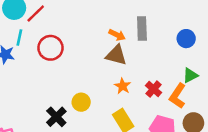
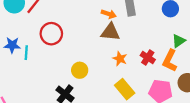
cyan line: (19, 38) -> (26, 53), moved
yellow circle: (81, 102) -> (80, 70), moved

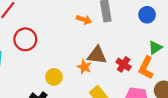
brown triangle: (110, 32) -> (97, 55), moved
orange star: (120, 59) -> (84, 67), moved

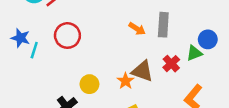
green triangle: (155, 48) -> (194, 53), moved
red cross: (124, 64) -> (171, 64), moved

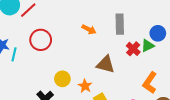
orange arrow: (137, 29) -> (89, 29), moved
red cross: (171, 64) -> (133, 49), moved
orange star: (125, 81) -> (85, 86), moved

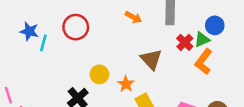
brown triangle: (106, 64) -> (151, 59), turned 30
orange L-shape: (150, 83) -> (204, 61), moved

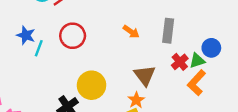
yellow circle: (99, 74) -> (92, 85), size x1.5
orange star: (126, 84) -> (136, 100), moved

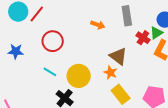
cyan line: (39, 48) -> (50, 72), moved, turned -64
orange star: (136, 100) -> (110, 73), moved

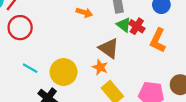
green triangle: (156, 33) -> (124, 25), moved, turned -48
red circle: (53, 41) -> (20, 28), moved

